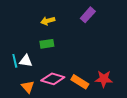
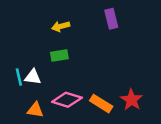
purple rectangle: (88, 15) -> (111, 19), turned -56
red star: (104, 79) -> (132, 100), turned 30
orange triangle: (28, 87) -> (35, 110), turned -40

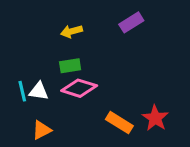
purple rectangle: (111, 19) -> (131, 22), turned 72
pink diamond: (67, 100) -> (79, 88), moved
orange triangle: (35, 110) -> (42, 130), turned -36

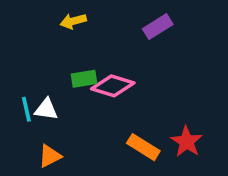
yellow arrow: (72, 31) -> (73, 21), moved
pink diamond: (79, 88) -> (113, 86), moved

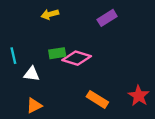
cyan line: (26, 109) -> (13, 56), moved
red star: (187, 142) -> (139, 96), moved

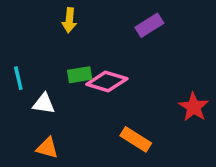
yellow arrow: (50, 14) -> (69, 20), turned -70
red star: (139, 96) -> (194, 107), moved
orange triangle: (34, 106) -> (47, 148), turned 42

